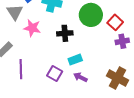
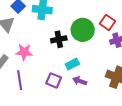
green circle: (91, 15) -> (83, 30), moved
pink star: (32, 28) -> (24, 52), moved

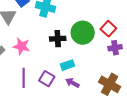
purple line: (20, 80) -> (24, 78), moved

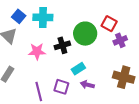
pink star: (22, 46) -> (37, 51), moved

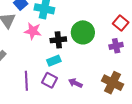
red square: (109, 24) -> (121, 23), moved
pink star: (37, 51) -> (33, 31), moved
cyan rectangle: (78, 69) -> (54, 61), moved

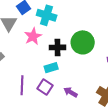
pink star: (33, 31) -> (33, 36), turned 30

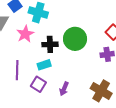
purple line: (22, 85) -> (17, 70), moved
purple arrow: (70, 92) -> (64, 89), turned -96

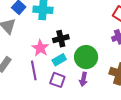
pink star: (25, 34) -> (40, 48), moved
green circle: (75, 39) -> (86, 57), moved

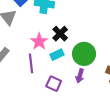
black cross: (61, 39) -> (60, 34), turned -35
purple square: (57, 80) -> (54, 84), moved

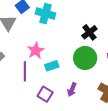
black cross: (60, 34) -> (89, 32), moved
green circle: (84, 54) -> (85, 58), moved

